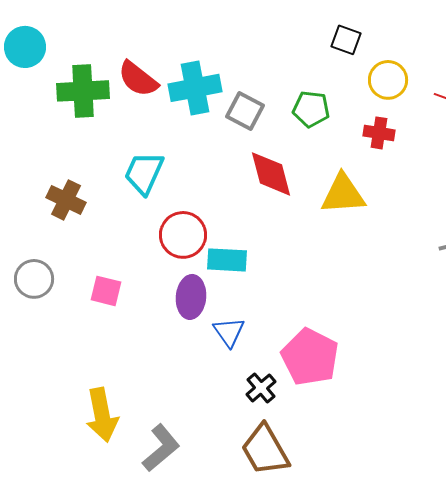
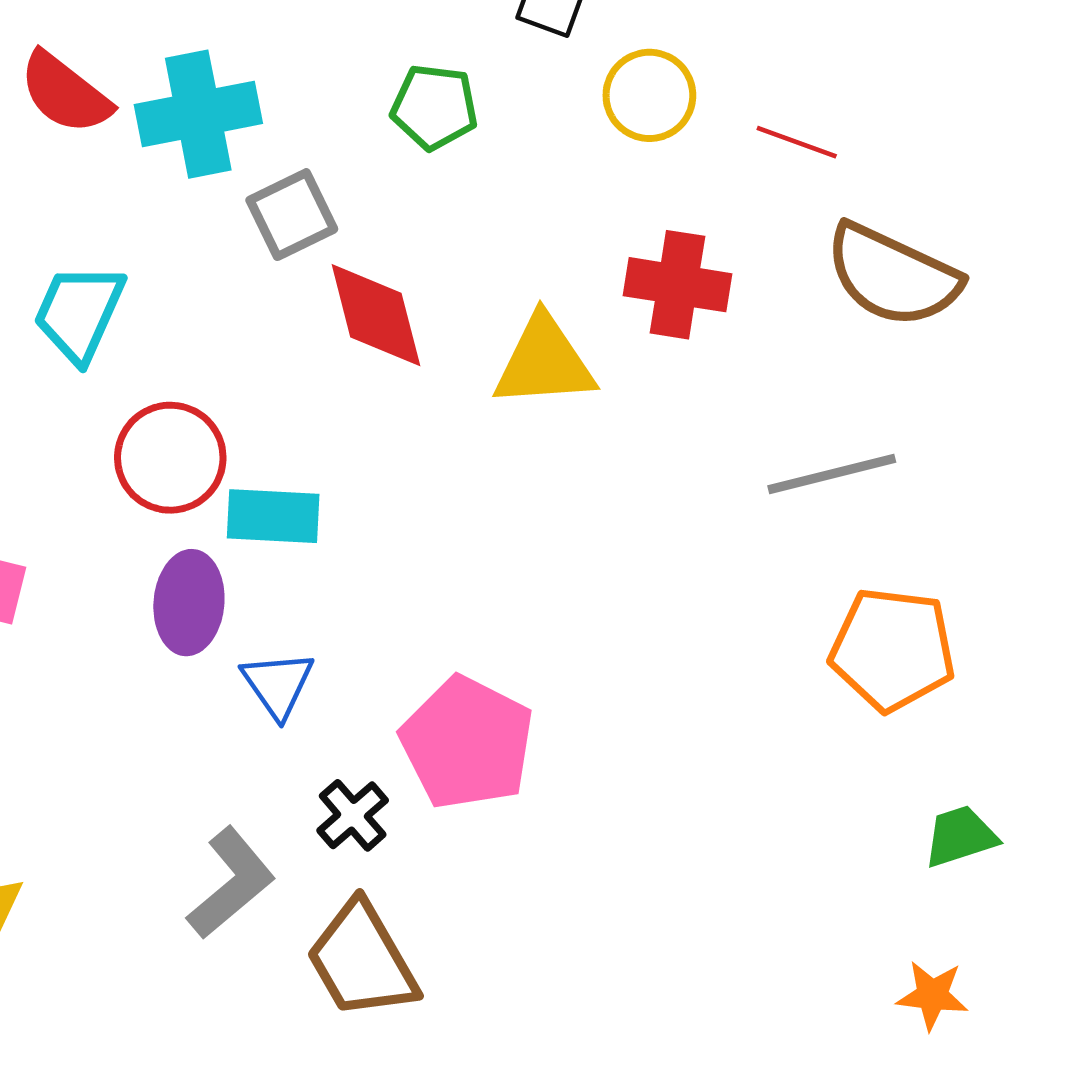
green pentagon: (311, 109) -> (434, 107), moved
gray square: (245, 111) -> (292, 215), moved, turned 36
red cross: (379, 133) -> (677, 285), moved, size x1.4
gray L-shape: (161, 448) -> (231, 883), moved

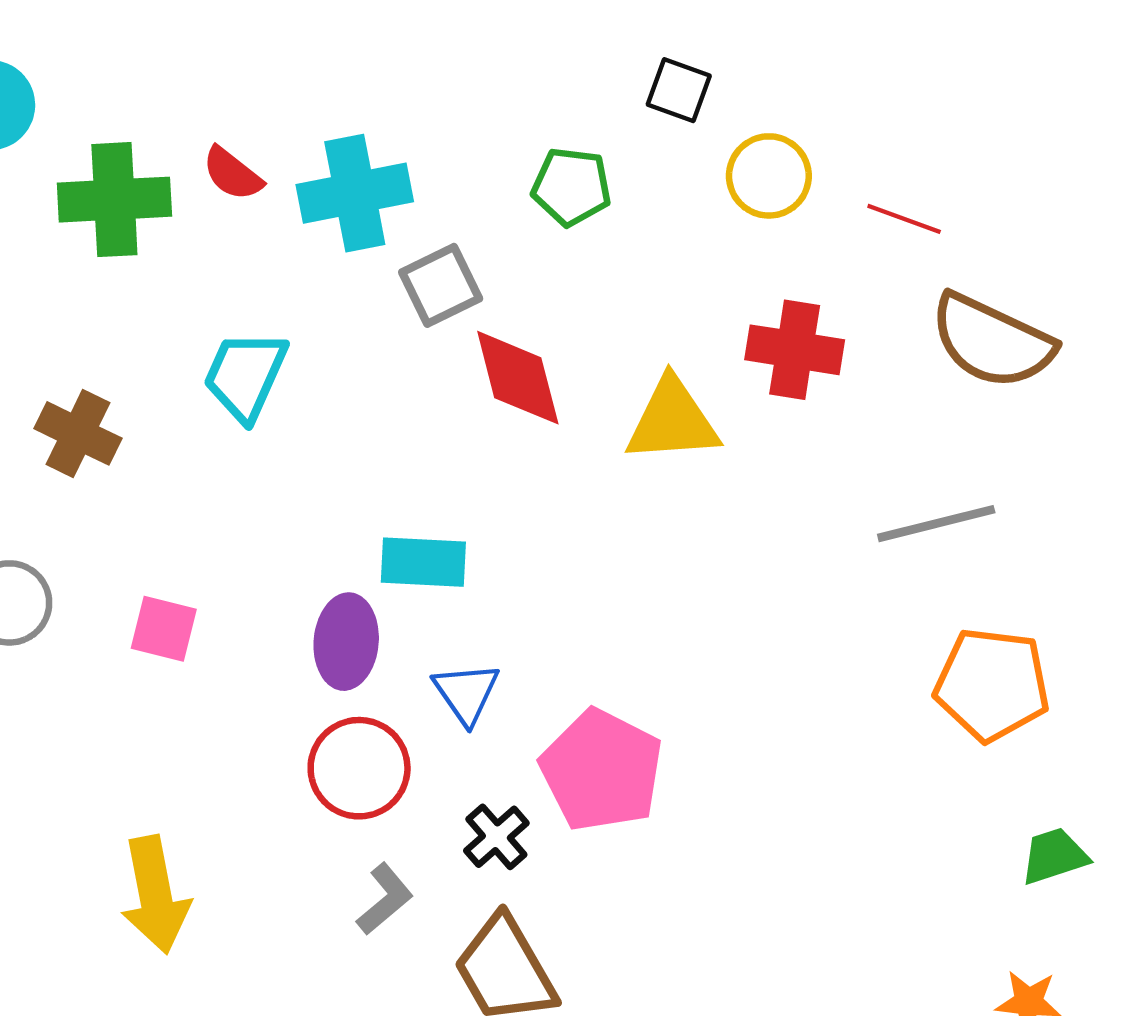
red semicircle: (65, 93) -> (232, 174), size x0.7
red circle: (170, 458) -> (359, 768), moved
blue triangle: (278, 684) -> (466, 693), moved
gray L-shape: (231, 883) -> (385, 899), size x0.7

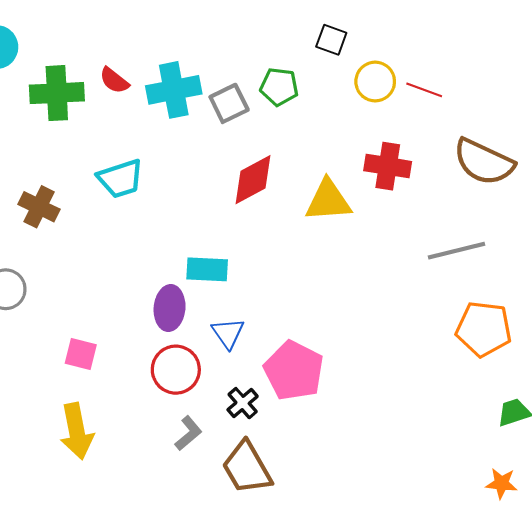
red line: (904, 219) -> (424, 90), moved
gray square: (441, 285) -> (229, 103), moved
cyan trapezoid: (245, 376) -> (120, 179), turned -132
red diamond: (518, 378) -> (253, 180), turned 76
pink square: (164, 629) -> (81, 354), moved

